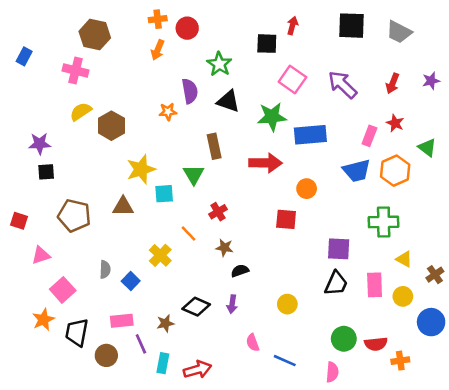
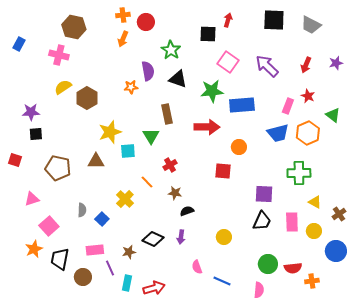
red square: (19, 221) -> (15, 160), moved

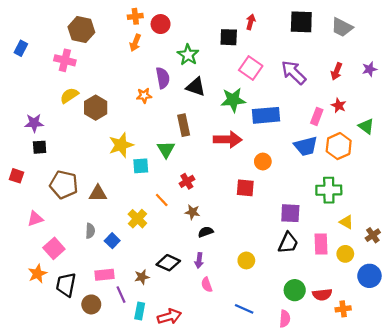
brown triangle: (96, 161) -> (98, 193), moved
pink semicircle: (197, 267) -> (207, 285), moved

